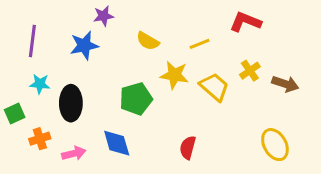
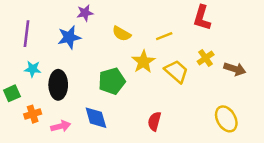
red L-shape: (245, 22) -> (202, 18), turned -95
yellow star: (174, 75) -> (143, 62), turned 30

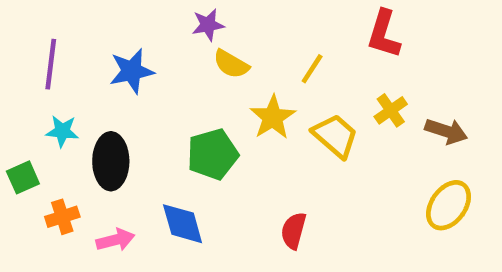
purple star: (85, 13) -> (208, 25), moved
yellow line: (164, 36) -> (312, 69), turned -35
yellow ellipse: (226, 119) -> (449, 205), moved, turned 65

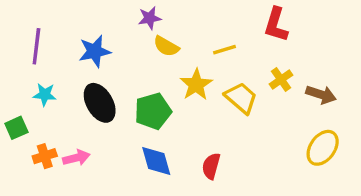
yellow line: (312, 69) -> (224, 50), turned 40
black ellipse: (111, 161) -> (100, 103), moved, turned -30
blue diamond: (183, 224) -> (156, 161), moved
pink arrow: (115, 240) -> (76, 158), moved

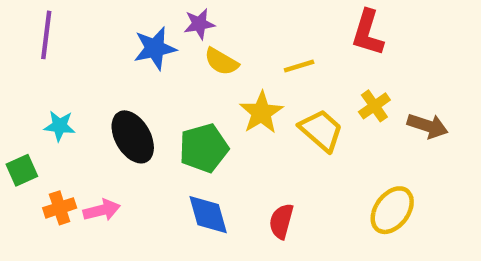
purple line: (36, 46) -> (46, 35), moved
blue star: (95, 51) -> (155, 48), moved
yellow ellipse: (323, 148) -> (392, 210), moved

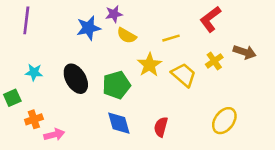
red L-shape: (368, 33) -> (210, 19), turned 36
brown arrow: (428, 126) -> (245, 52), moved
pink arrow: (102, 210) -> (54, 135), moved

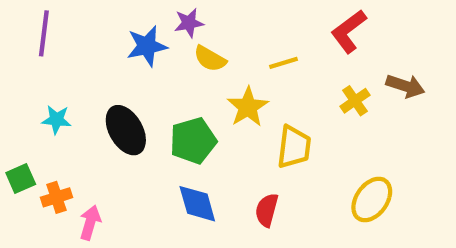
yellow trapezoid: (184, 75) -> (294, 147), moved, turned 56
green square: (12, 98) -> (21, 178), moved
pink arrow: (54, 135) -> (90, 223), turned -60

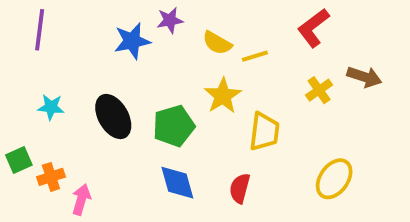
yellow semicircle: (210, 59) -> (217, 43), moved

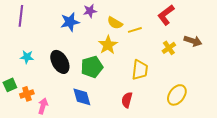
yellow star: (223, 96) -> (108, 45), moved
blue diamond: (177, 183) -> (82, 97), moved

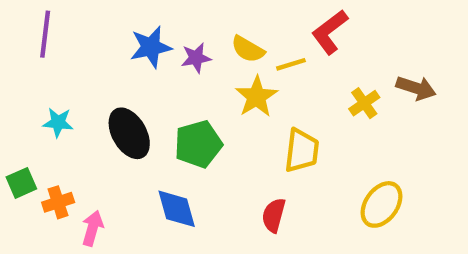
purple star: (90, 11) -> (196, 58), moved
red L-shape: (166, 15) -> (330, 32), moved
yellow star: (108, 45) -> (256, 97), moved

